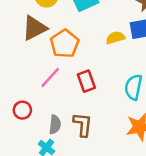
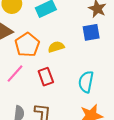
yellow semicircle: (115, 38) -> (56, 47), moved

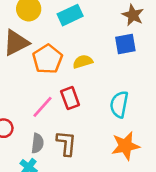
pink line: (15, 74) -> (42, 107), moved

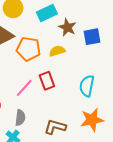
brown star: (133, 15) -> (67, 27), moved
orange pentagon: (48, 59) -> (28, 49), turned -30
brown L-shape: (66, 143) -> (55, 127), moved, turned -80

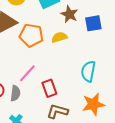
red rectangle: (47, 81) -> (49, 88), moved
gray semicircle: (20, 118) -> (15, 93), moved

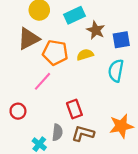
cyan semicircle: (88, 71) -> (116, 71), moved
pink line: (27, 73) -> (42, 81), moved
gray semicircle: (15, 93) -> (57, 132), moved

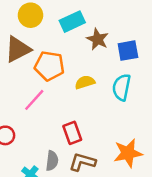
yellow semicircle: (85, 55) -> (85, 82), moved

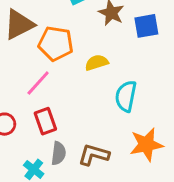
cyan semicircle: (122, 87) -> (126, 96), moved
red rectangle: (72, 133) -> (45, 121), moved

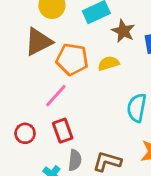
yellow semicircle: (97, 63) -> (108, 63), moved

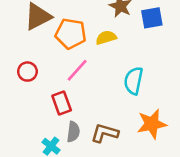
pink line: (56, 96) -> (77, 70), moved
red circle: (25, 133) -> (27, 72), moved

